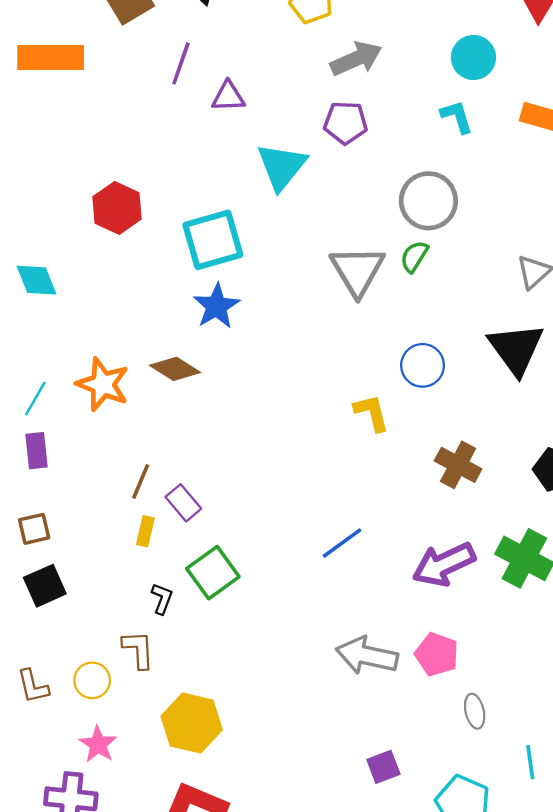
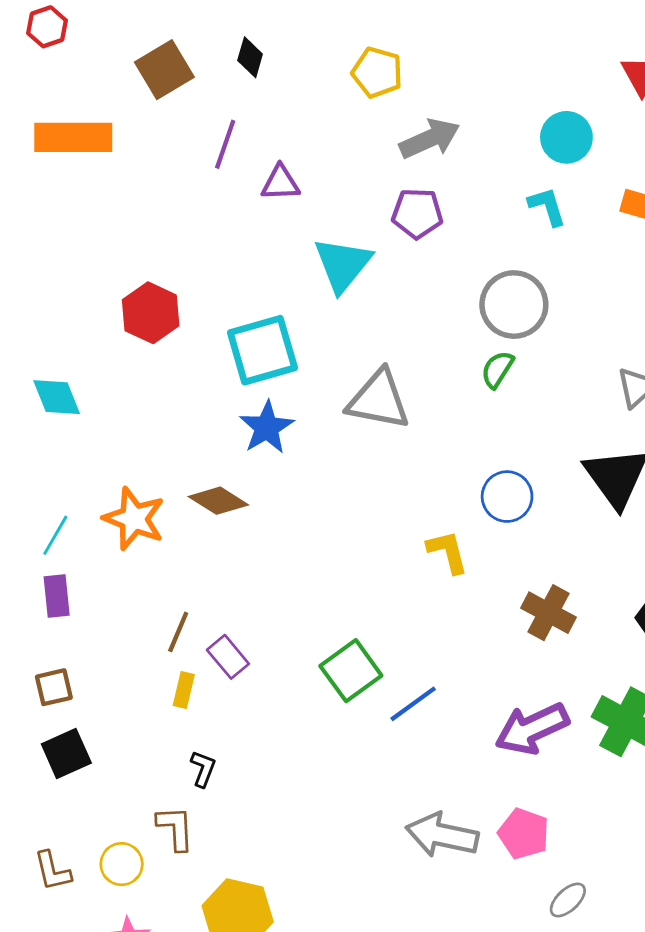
gray triangle: (357, 271) -> (379, 400), moved, turned -48
green square: (213, 573) -> (351, 671), moved
gray ellipse: (475, 711) -> (568, 900), turned 60

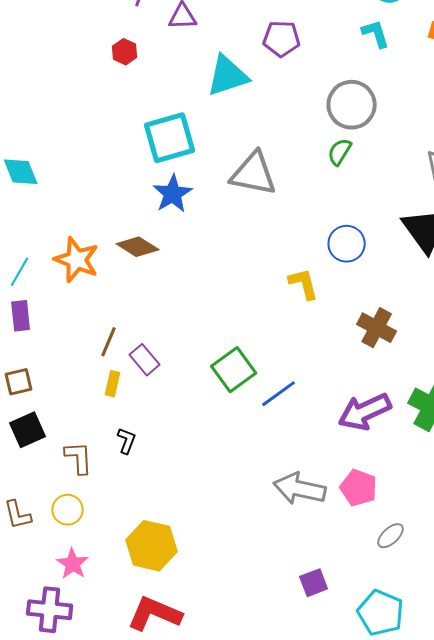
cyan triangle: (343, 264) -> (228, 76), turned 33
red hexagon: (151, 313) -> (125, 52), moved, size x0.6
brown L-shape: (175, 828) -> (79, 458), moved

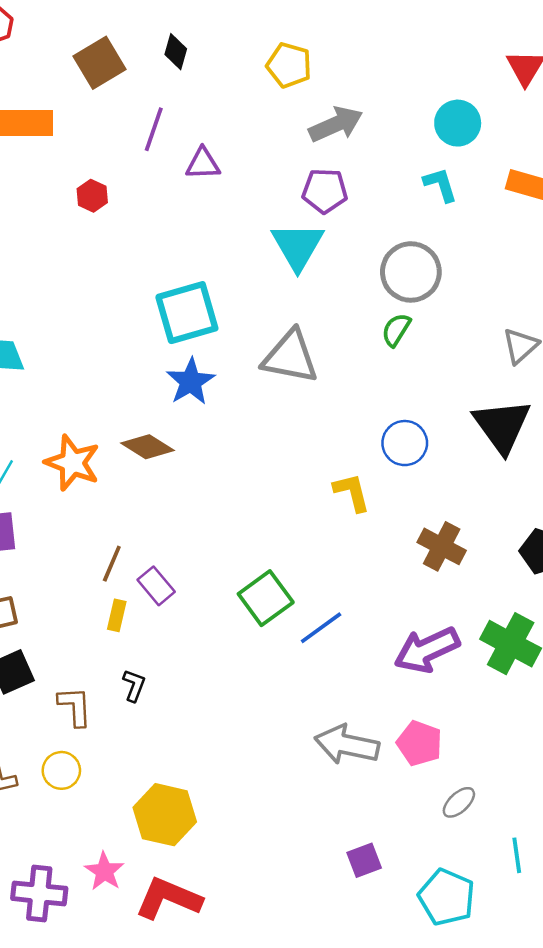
red hexagon: (125, 52) -> (92, 196), moved
cyan triangle: (228, 76) -> (298, 246), moved, turned -42
pink star: (73, 564) -> (104, 871), moved

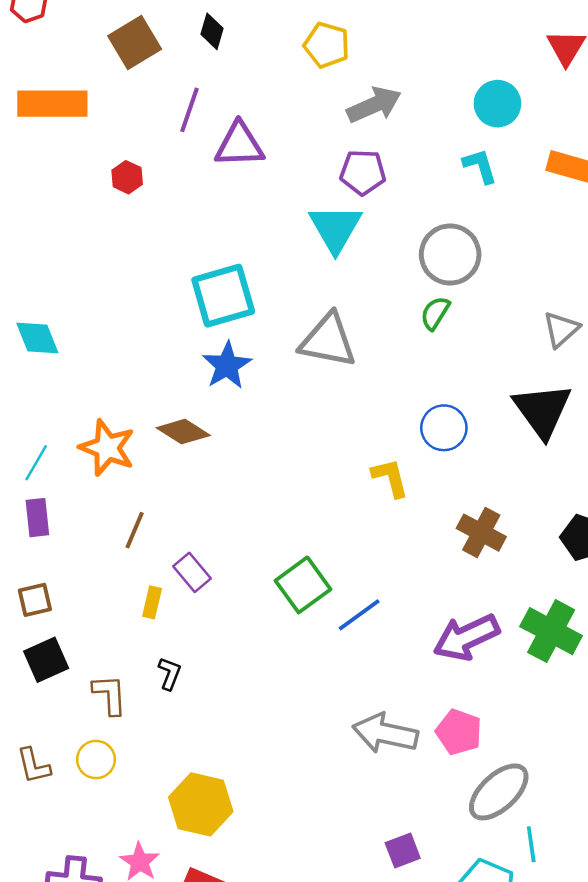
purple triangle: (203, 164) -> (239, 145), size x1.4
brown line: (112, 564) -> (135, 530), moved
gray ellipse: (459, 802) -> (499, 792), size x1.8
cyan line: (517, 855) -> (531, 844), moved

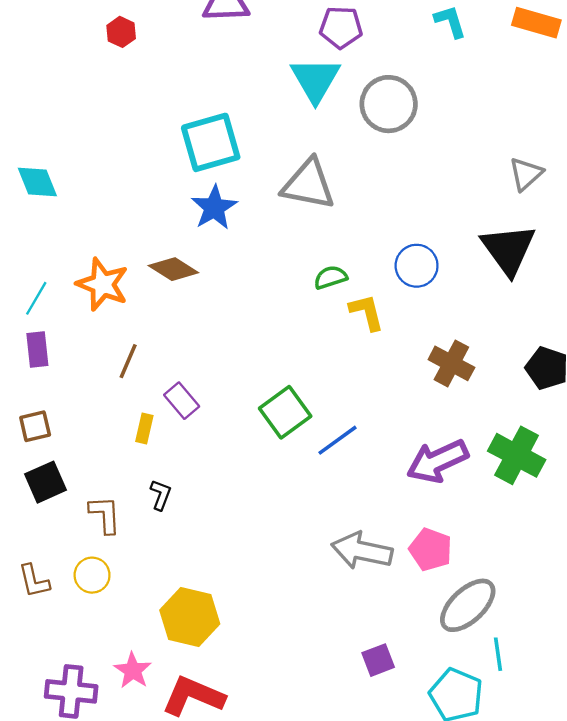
gray circle: (450, 255) -> (389, 104), moved
green semicircle: (435, 313) -> (330, 277), moved, turned 40

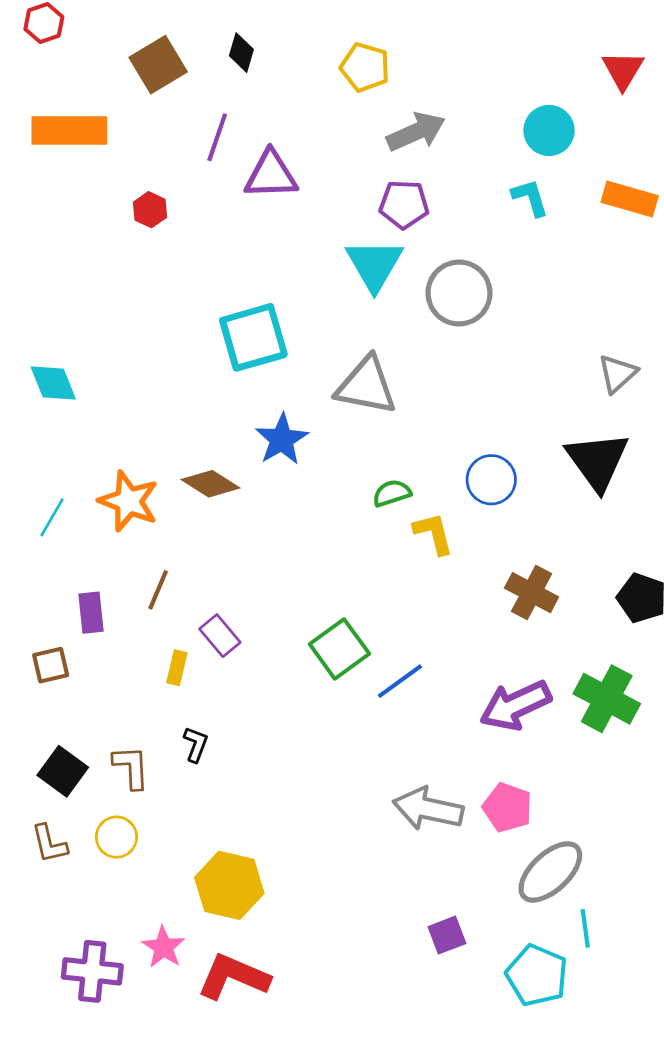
blue star: (214, 208) -> (282, 439), moved
purple rectangle: (37, 349) -> (91, 613), moved
black square: (46, 482) -> (63, 771), moved, turned -30

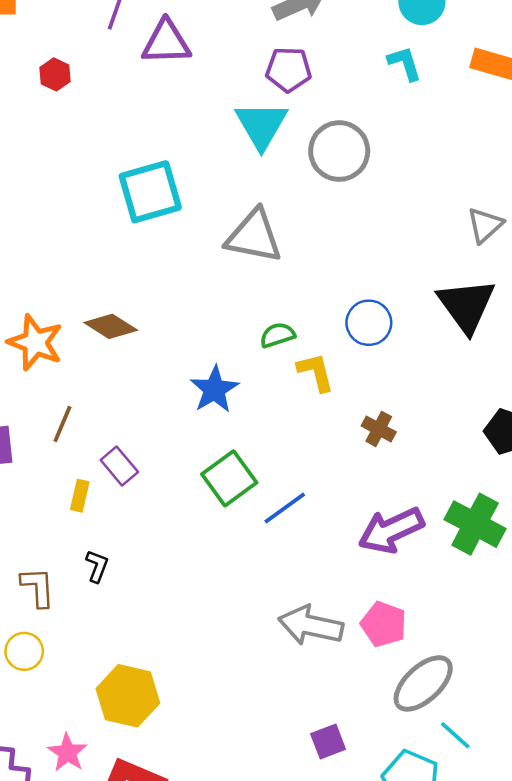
blue star: (282, 439) -> (214, 389), moved
brown cross: (532, 593) -> (379, 429), moved, size x0.7
cyan line: (585, 928) -> (455, 735), turned -40

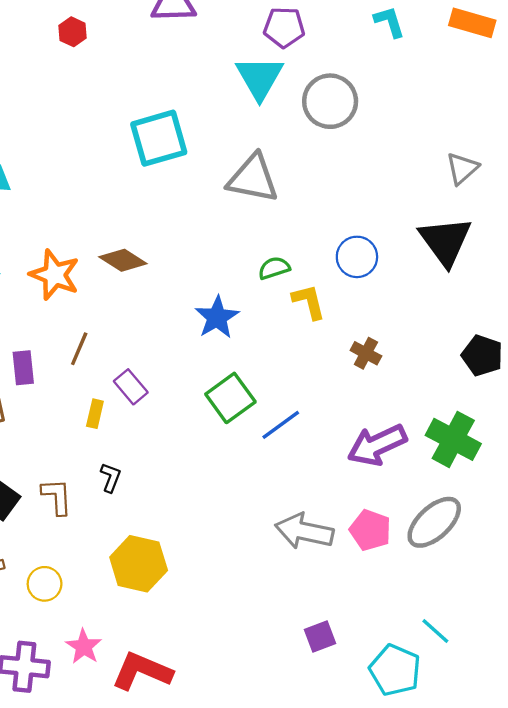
yellow circle: (24, 651) -> (45, 584), moved
gray ellipse: (423, 683) -> (434, 522), moved
yellow hexagon: (128, 696) -> (139, 564), moved

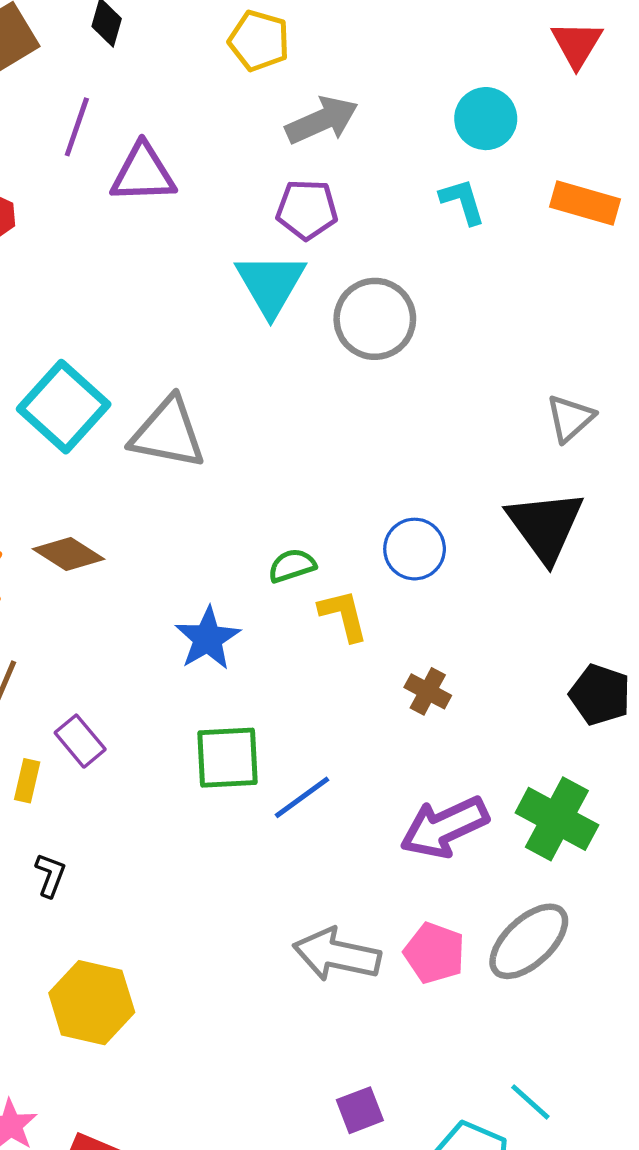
cyan square: (159, 138) -> (64, 407), moved, turned -32
gray triangle: (253, 178) -> (168, 433), moved
green square: (230, 398) -> (227, 758), turned 33

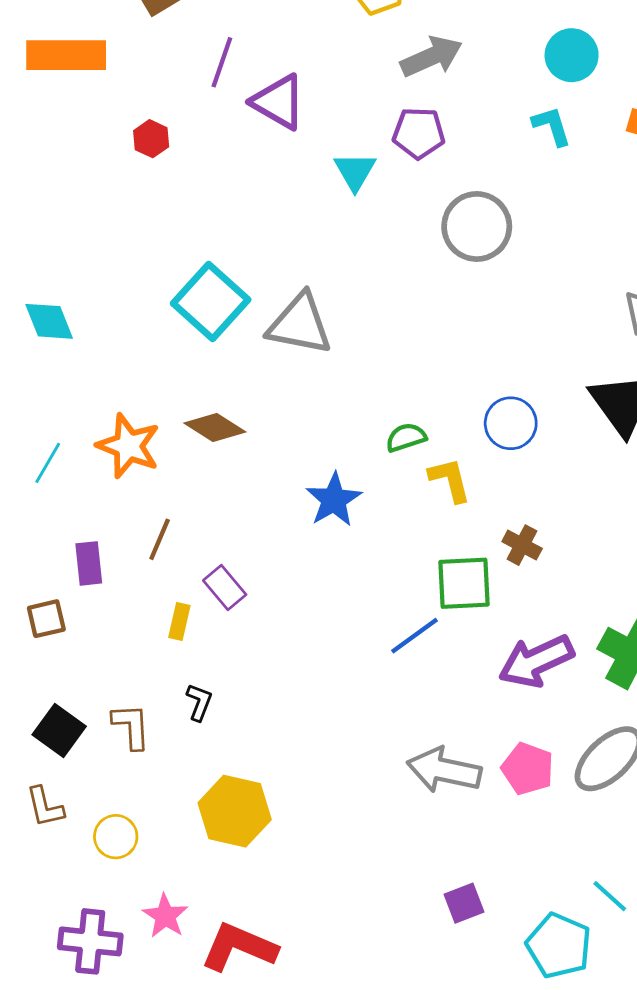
purple triangle: (143, 173) -> (279, 102), turned 32
cyan triangle: (271, 284) -> (355, 171), moved, size x0.7
green square: (227, 758) -> (464, 583), moved

